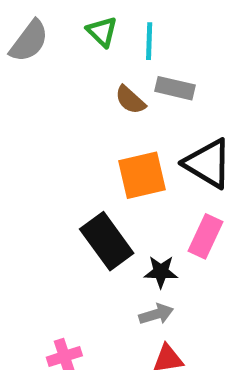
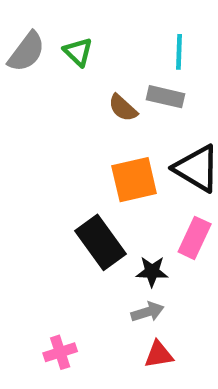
green triangle: (102, 32) -> (78, 52), moved
cyan line: (149, 41) -> (179, 52), moved

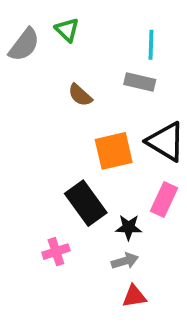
green triangle: (78, 52) -> (67, 30), moved
brown semicircle: (123, 108) -> (80, 95), moved
pink cross: (60, 352) -> (56, 252), moved

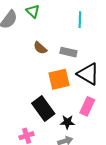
gray rectangle: (140, 82) -> (68, 52), moved

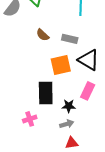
black rectangle: (43, 108) -> (46, 93), turned 35

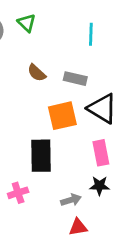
pink rectangle: (88, 91) -> (101, 153), turned -36
black star: (69, 106) -> (99, 186), moved

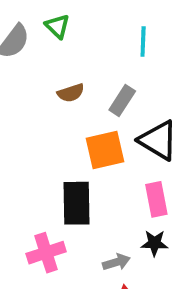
brown semicircle: (37, 73) -> (71, 93), turned -60
gray rectangle: (75, 79) -> (122, 100), turned -70
pink cross: (18, 193) -> (46, 253), size x1.4

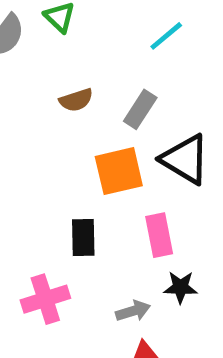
cyan line: (143, 41) -> (166, 36), turned 48
pink rectangle: (156, 199) -> (159, 235), moved
black rectangle: (76, 203) -> (83, 237), size x0.7

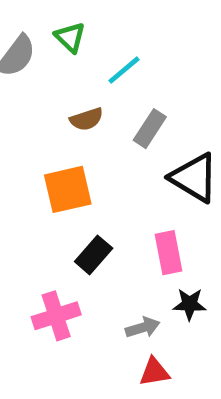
cyan line: (166, 36) -> (124, 70), moved
orange square: (119, 171) -> (68, 189), moved
black rectangle: (83, 237) -> (94, 255), turned 42

